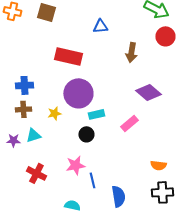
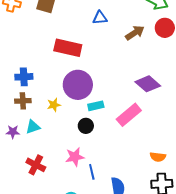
brown arrow: (131, 52) -> (135, 33), moved, turned -132
pink rectangle: (129, 123) -> (129, 115), size x1.4

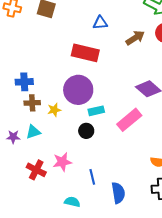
red rectangle: (68, 48) -> (85, 53), moved
brown cross: (23, 101) -> (32, 103), moved
pink star: (75, 157) -> (62, 162), moved

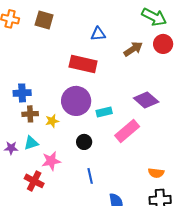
cyan rectangle: (96, 111) -> (104, 112), moved
pink star: (62, 162) -> (51, 161), moved
blue line: (92, 177) -> (90, 176), moved

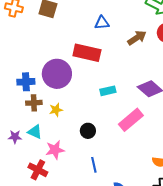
purple circle: (76, 101) -> (57, 74), moved
cyan rectangle: (104, 112) -> (108, 91), moved
cyan triangle: (31, 143) -> (35, 132), turned 42

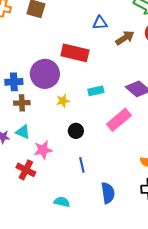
blue triangle: (102, 23) -> (100, 23), moved
yellow star: (56, 110) -> (63, 101), moved

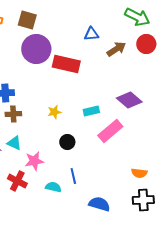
purple circle: (45, 74) -> (36, 49), moved
cyan rectangle: (96, 91) -> (91, 111), moved
blue semicircle: (108, 193) -> (99, 204), turned -65
cyan semicircle: (62, 202) -> (53, 187), moved

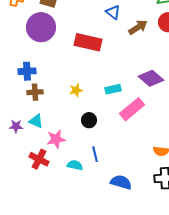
blue triangle: (91, 34) -> (113, 12), turned 42
purple circle: (36, 49) -> (41, 27), moved

